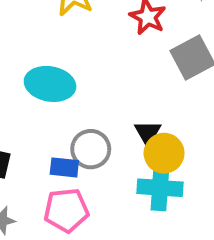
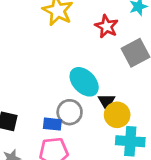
cyan ellipse: (50, 84) -> (84, 82), moved, turned 36
cyan cross: (160, 188) -> (130, 141), moved

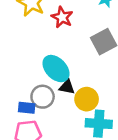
red star: (107, 26) -> (62, 17), moved
black triangle: (107, 102) -> (67, 87), moved, turned -49

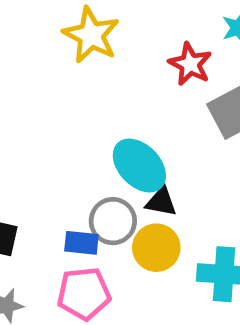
red star: (62, 17) -> (190, 64), moved
yellow circle: (87, 99) -> (156, 248), moved

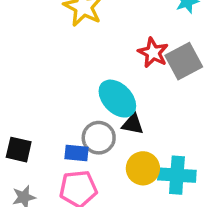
red star: (190, 64) -> (153, 53), moved
yellow circle: (156, 248) -> (143, 168), moved

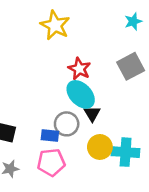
red star: (153, 53) -> (79, 69), moved
black triangle: (133, 124) -> (92, 114), turned 48

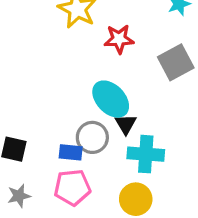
red star: (79, 69) -> (119, 39), moved, turned -30
yellow circle: (100, 147) -> (136, 199), moved
cyan cross: (126, 152) -> (146, 154), moved

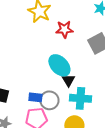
gray circle: (92, 137) -> (49, 100), moved

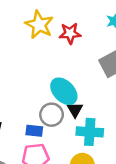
red star: (64, 29) -> (70, 33), moved
gray circle: (49, 100) -> (52, 115), moved

